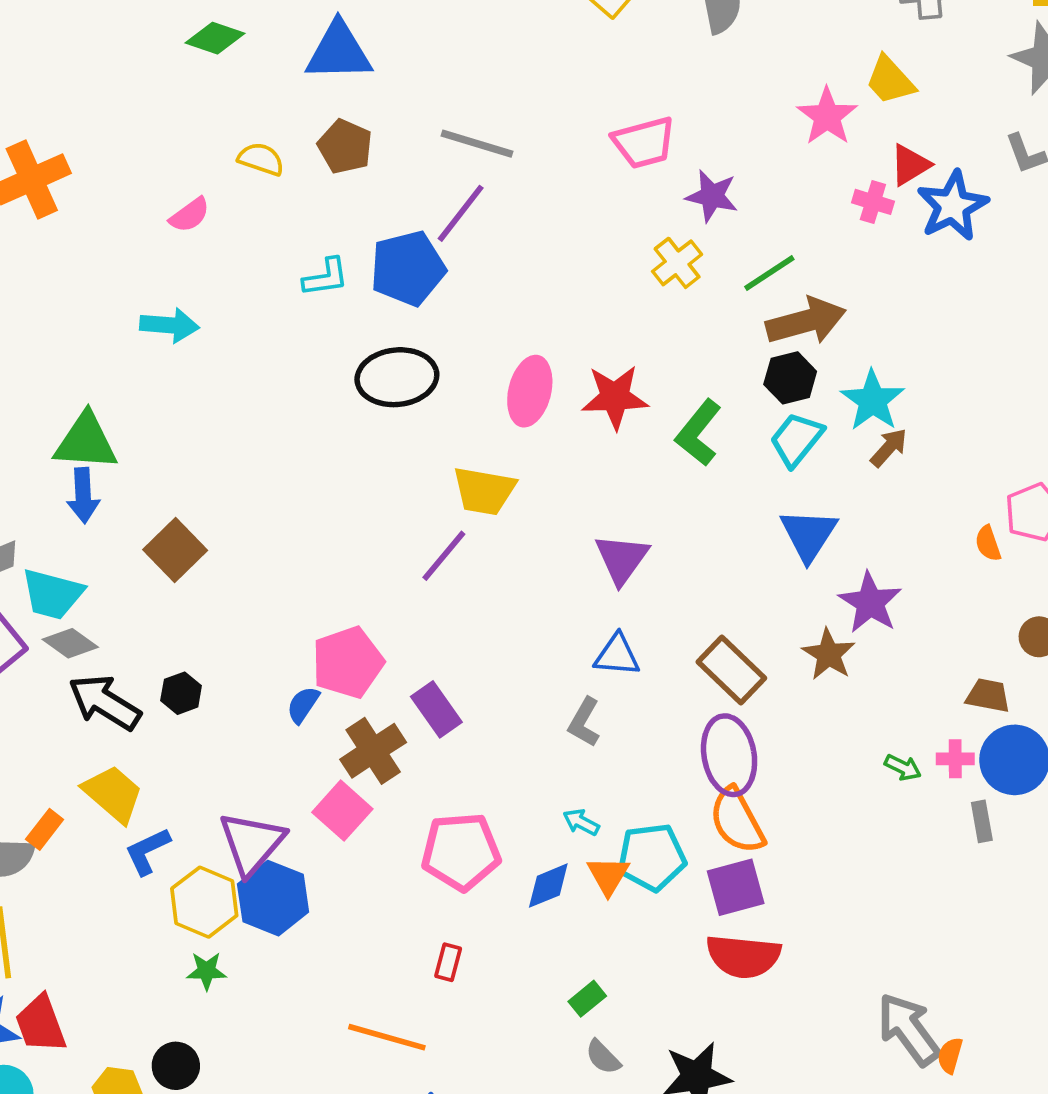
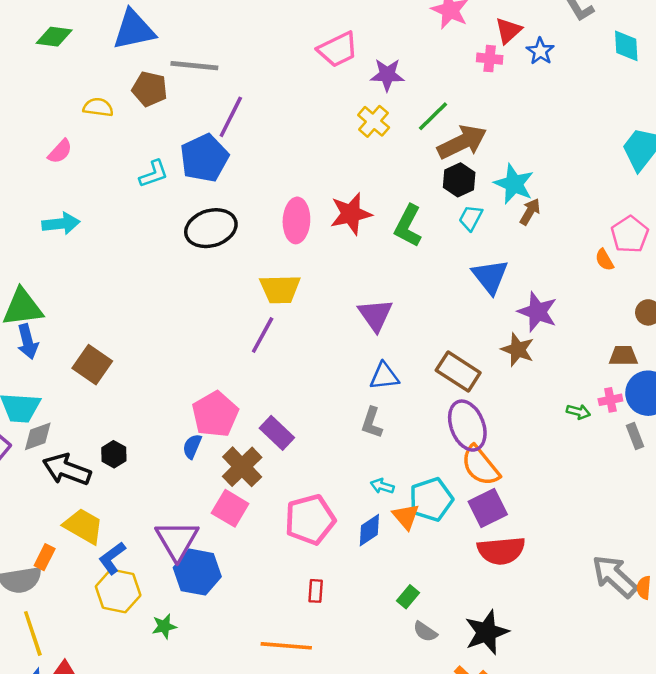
gray line: (477, 144) -> (194, 66), moved
blue star: (953, 206) -> (540, 51), size x0.6
cyan trapezoid: (796, 439) -> (471, 218), size x0.7
gray diamond: (70, 643) -> (38, 436), turned -44
yellow hexagon: (204, 902) -> (118, 591), moved

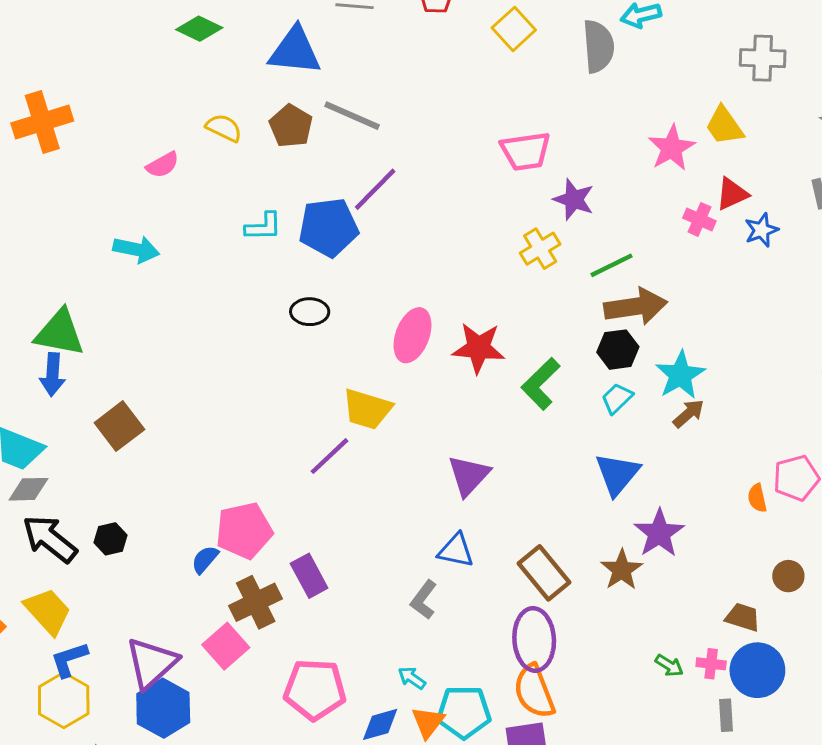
black ellipse: (211, 228) -> (310, 312), size x0.6

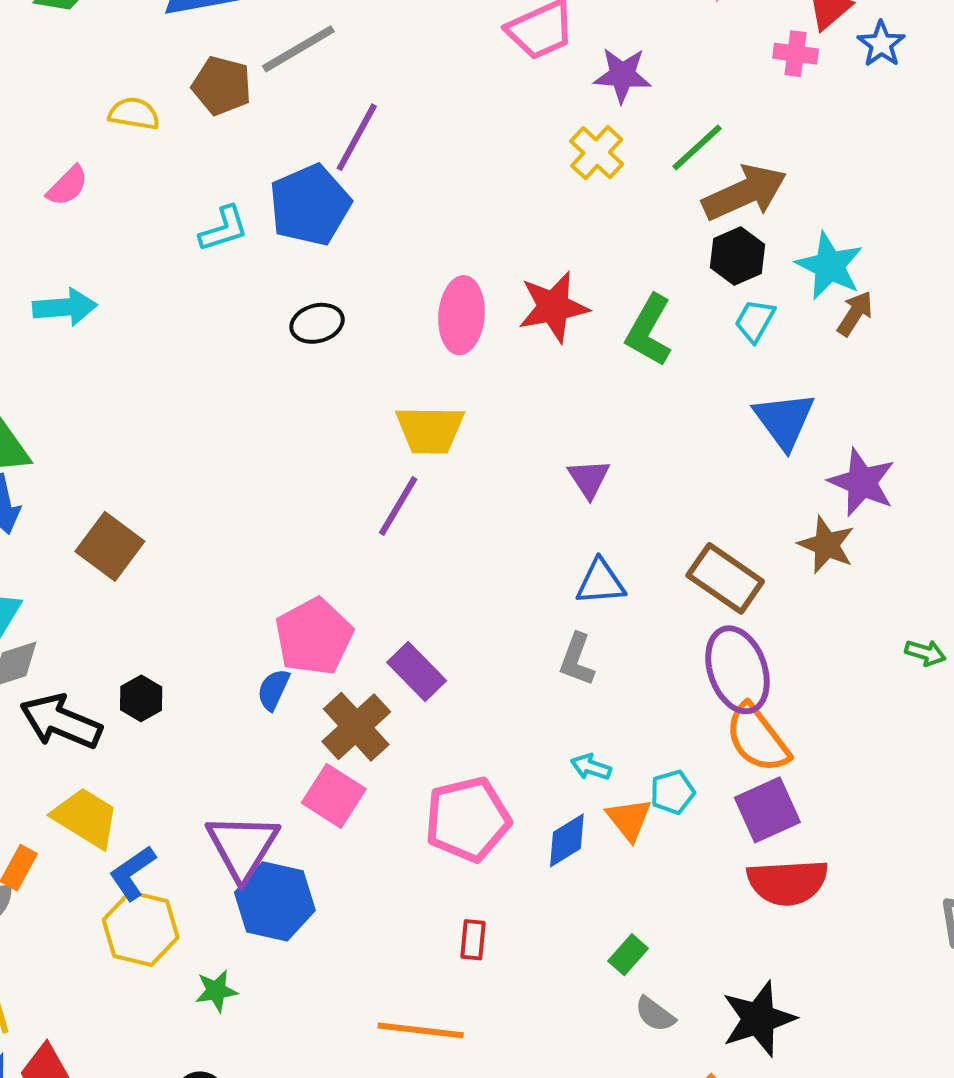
gray line: (352, 116) -> (298, 49), turned -38
purple triangle: (469, 475) -> (589, 479), size x0.7
cyan pentagon: (464, 712) -> (672, 792), size x0.6

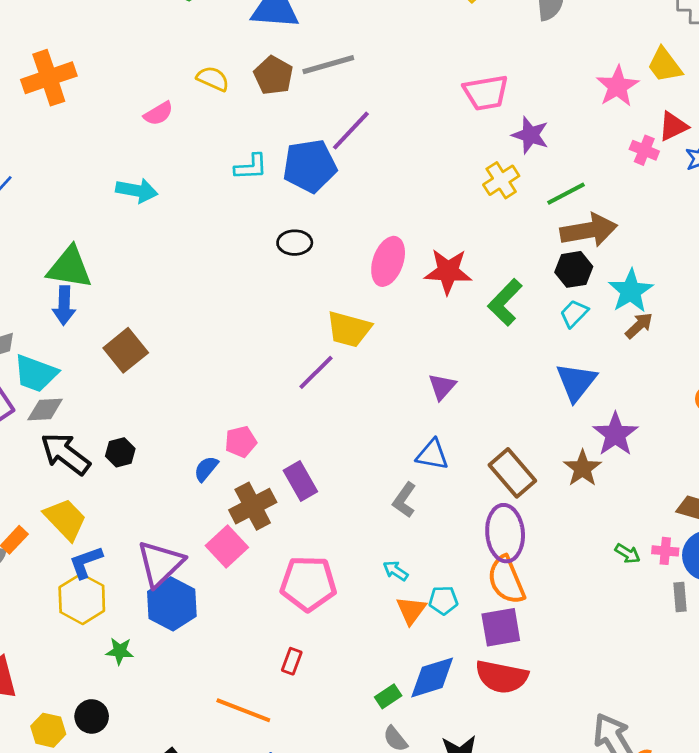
pink pentagon: (314, 637) -> (241, 442), size x0.6
blue diamond: (567, 840) -> (432, 677), moved, size x1.4

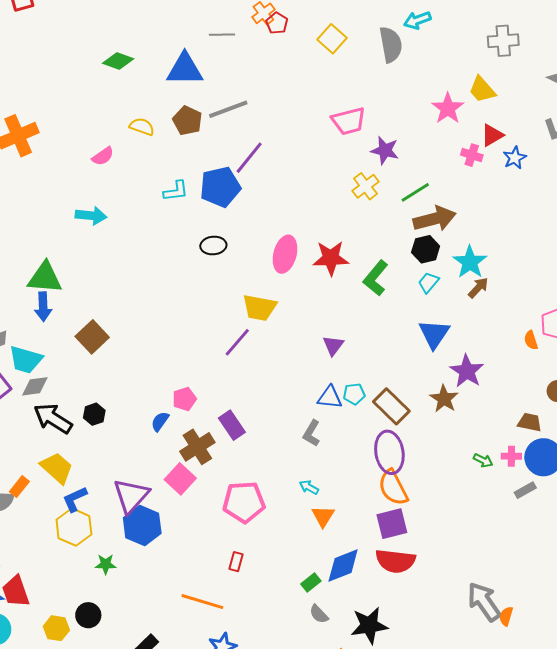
gray rectangle: (680, 597) -> (525, 490), turned 70
cyan pentagon: (443, 600) -> (354, 394), moved

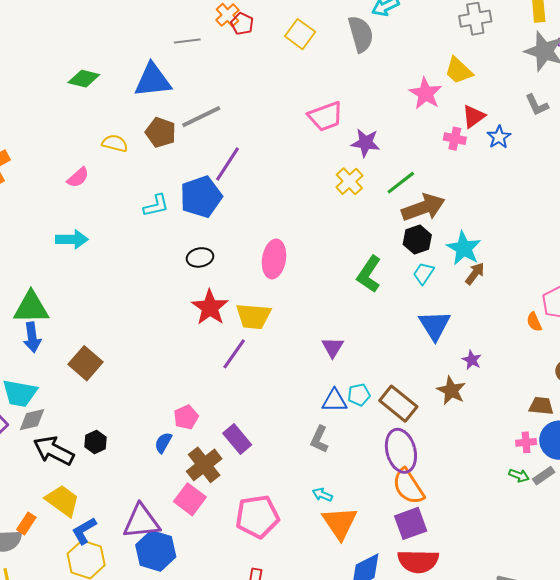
red star: (331, 258) -> (210, 307), moved, turned -30
purple star: (467, 371) -> (472, 360), size x0.6
green arrow: (483, 460) -> (519, 475), moved
purple triangle: (131, 496) -> (141, 522), turned 48
orange triangle: (323, 516) -> (340, 523), size x1.5

